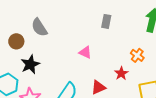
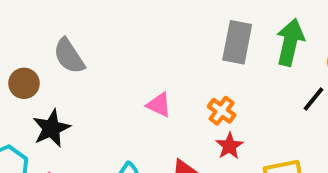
gray rectangle: (106, 21) -> (237, 42), moved, size x1.5
orange cross: (137, 55) -> (222, 111), moved

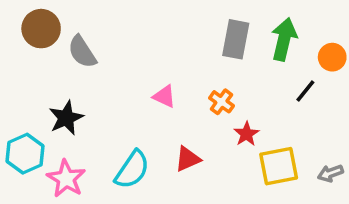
brown circle: (24, 83) -> (41, 29), moved, size x1.4
red star: (229, 146) -> (246, 134), moved

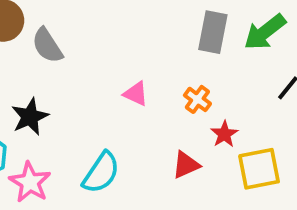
green arrow: (284, 39) -> (265, 32), turned -141
red triangle: (188, 159) -> (186, 165), moved

